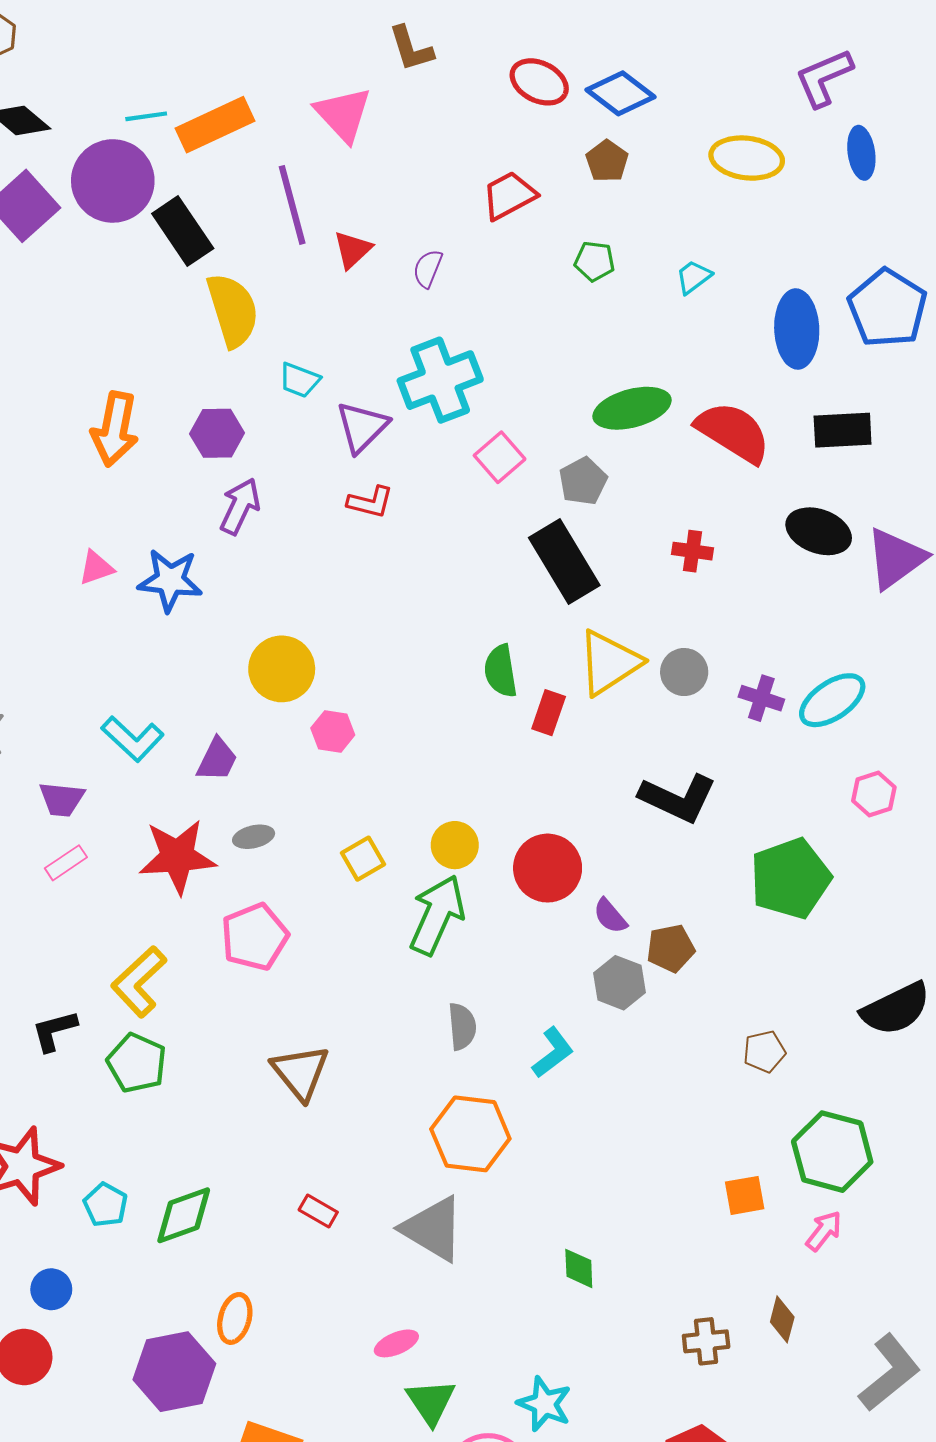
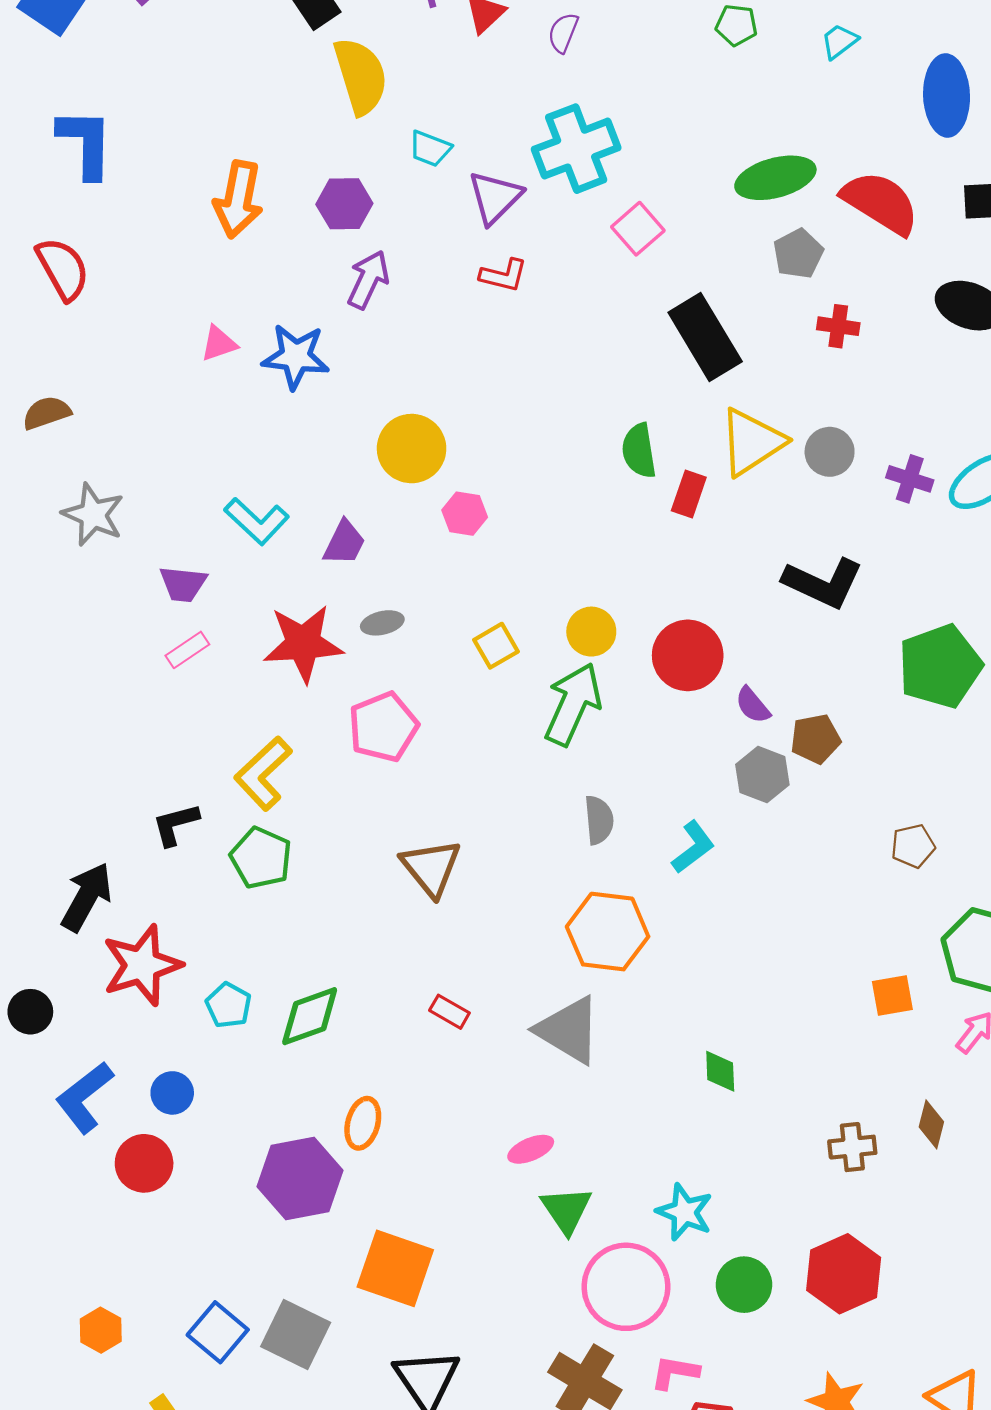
gray pentagon: (583, 481) -> (798, 254), moved

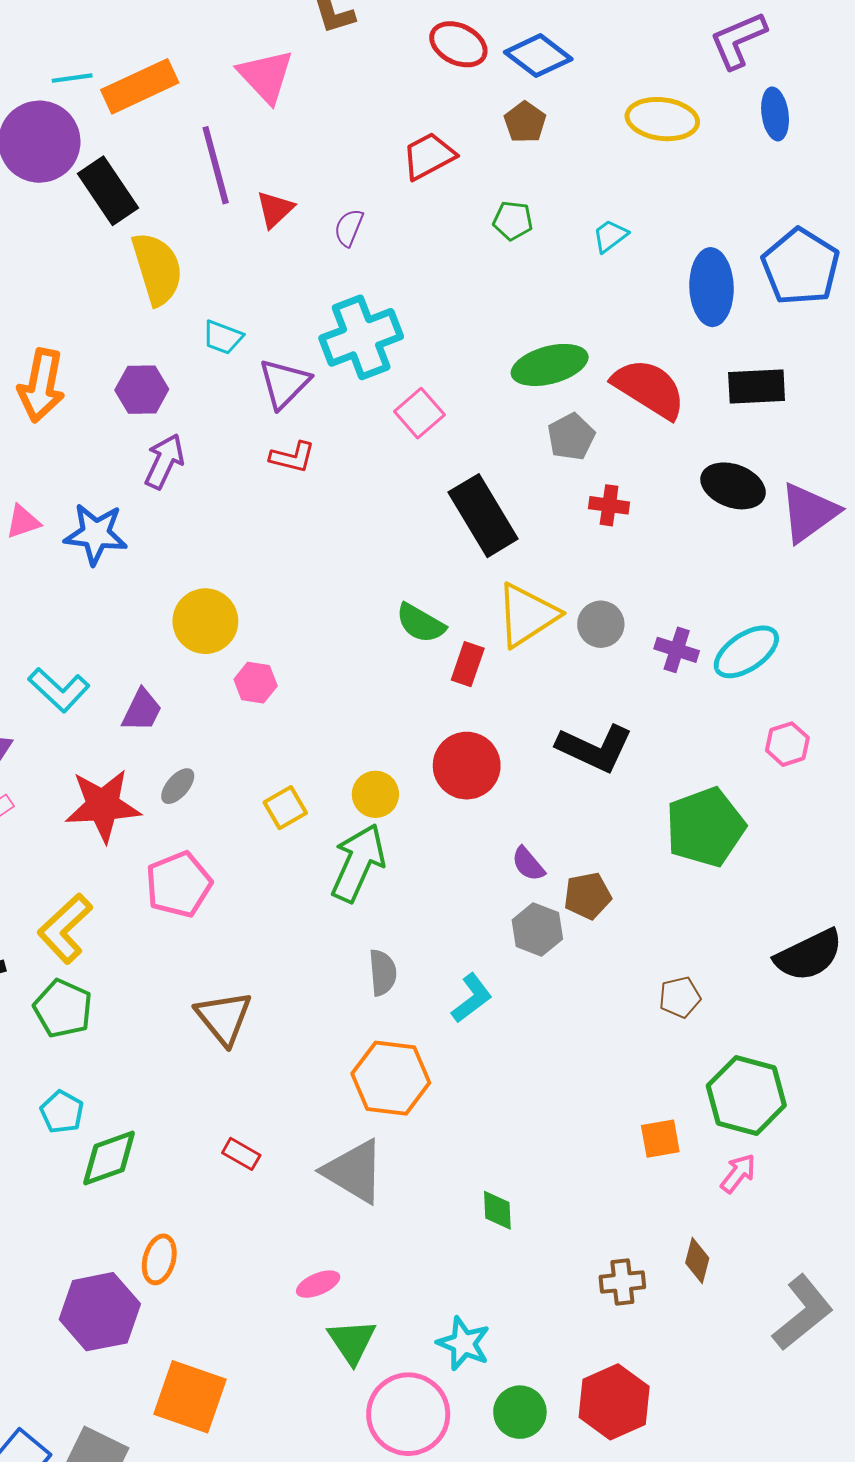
green semicircle: (639, 451) -> (421, 623), turned -51
gray ellipse: (382, 623) -> (178, 786), turned -36
red circle: (688, 655) -> (467, 766), moved
cyan pentagon: (229, 1005) -> (62, 1112), moved

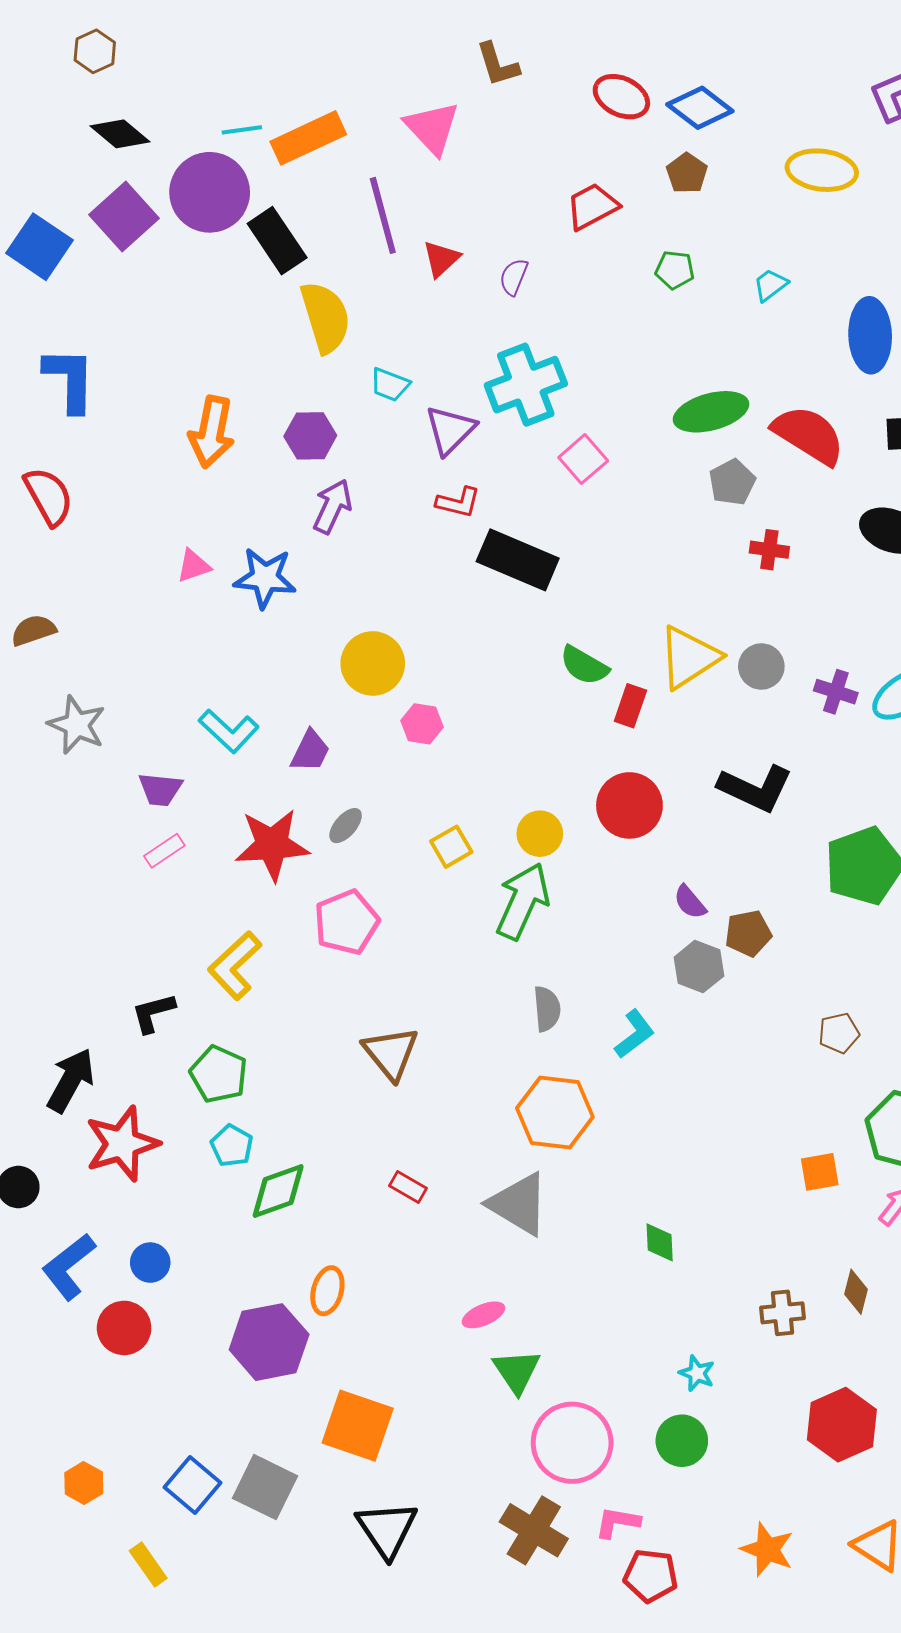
black rectangle: (483, 516) -> (518, 560), moved, turned -36
green pentagon: (63, 1008) -> (219, 1074), moved
cyan star: (464, 1343) -> (697, 1373), moved, size x0.7
red hexagon: (614, 1402) -> (842, 1425), moved

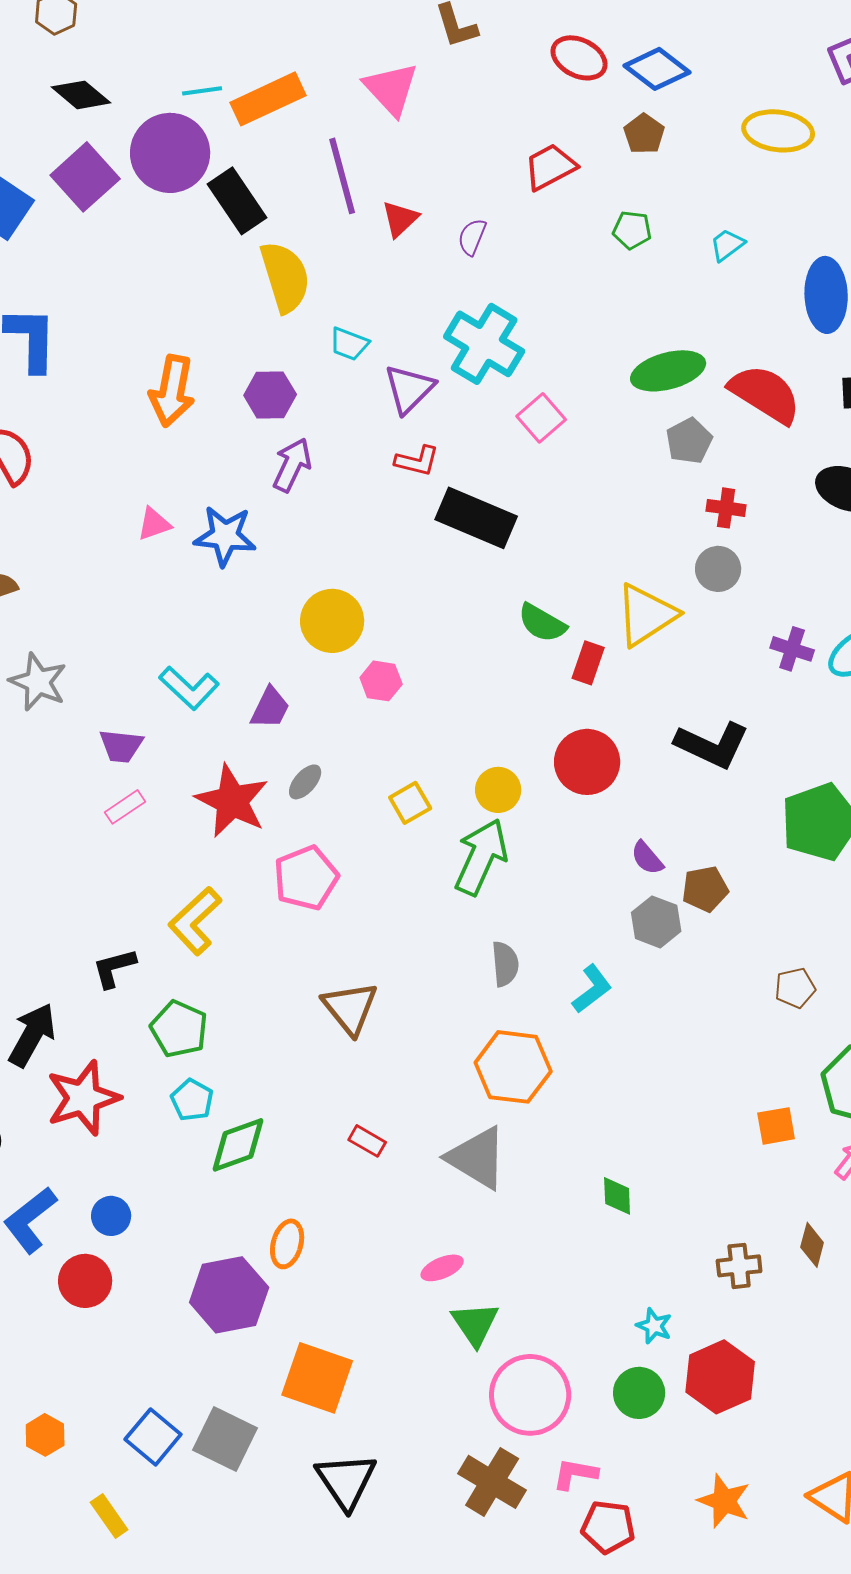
cyan cross: (526, 385) -> (484, 344), turned -38
gray circle: (761, 666) -> (718, 569), moved
red star: (272, 845) -> (232, 801), turned 30
red hexagon: (842, 1425) -> (720, 1377), moved

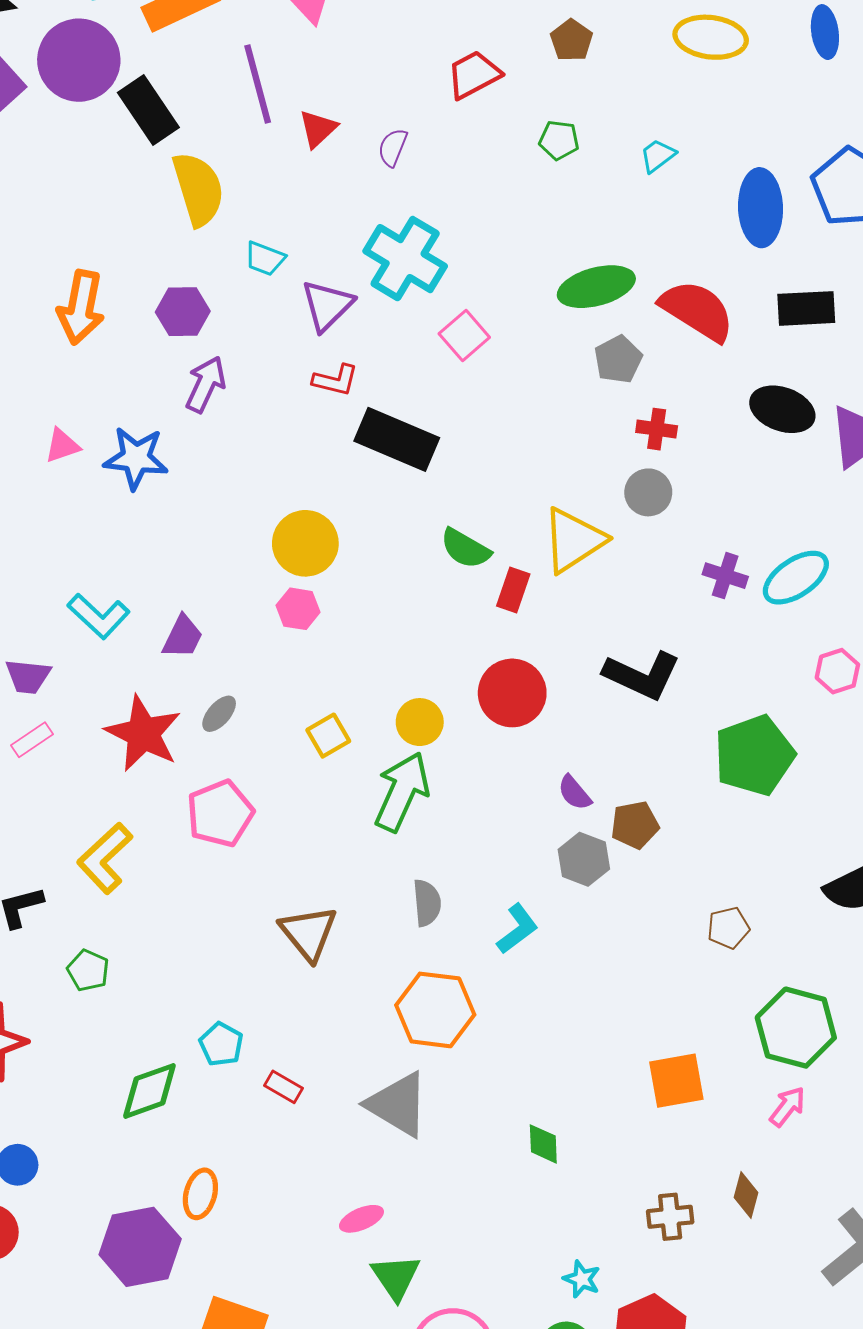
yellow circle: (332, 621) -> (305, 543), moved
brown triangle: (350, 1008) -> (308, 933), moved
green pentagon: (179, 1029) -> (88, 970), size x0.7
cyan pentagon: (192, 1100) -> (221, 1044), moved
orange square: (776, 1126) -> (676, 1081), moved, size x1.4

